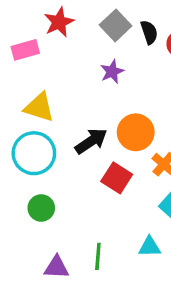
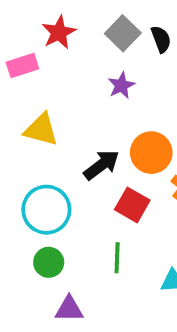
cyan circle: (34, 153) -> (46, 210), moved
green circle: (41, 208) -> (49, 262), moved
green line: (98, 256) -> (117, 258), moved

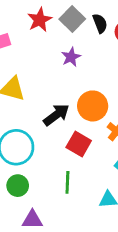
red star: (59, 32) -> (40, 20), moved

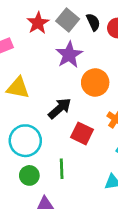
purple star: (71, 57) -> (69, 55), size x1.5
orange circle: (93, 106) -> (95, 83), moved
green line: (67, 182) -> (62, 169), moved

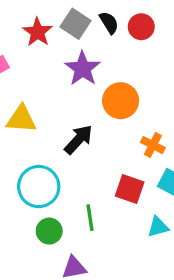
red square: (82, 133) -> (130, 189), moved

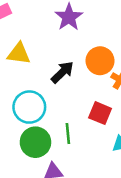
orange circle: (121, 101) -> (100, 61), moved
green circle: (49, 231) -> (35, 142), size x1.5

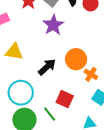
red square: (100, 113) -> (65, 99), moved
green line: (68, 133) -> (50, 114), turned -35

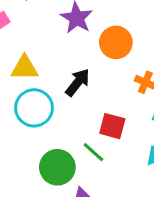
orange circle: (76, 59) -> (116, 42), moved
cyan circle: (21, 93) -> (34, 108), moved

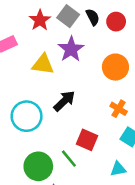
orange circle: (116, 42) -> (115, 67), moved
yellow triangle: (25, 68) -> (43, 64), moved

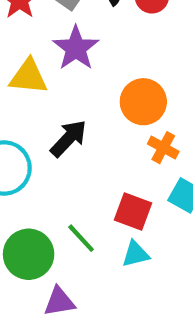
orange circle: (115, 67) -> (143, 102), moved
red square: (87, 140) -> (133, 211), moved
cyan triangle: (118, 169) -> (136, 254), moved

